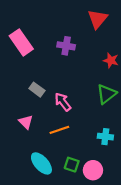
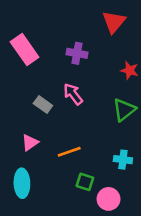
pink arrow: (63, 102) -> (73, 94), moved
pink triangle: (26, 122) -> (30, 143), turned 40
cyan ellipse: (41, 163) -> (22, 183), moved, turned 40
green square: (72, 165) -> (85, 182), moved

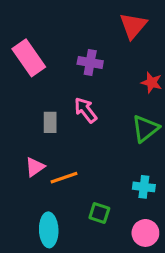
gray rectangle: (43, 105) -> (50, 122), turned 54
orange line: (69, 152) -> (64, 178), moved
cyan ellipse: (22, 183) -> (49, 230), moved
pink circle: (109, 199) -> (145, 233), moved

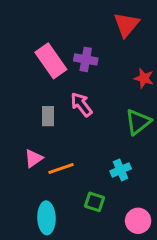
pink rectangle: (29, 58) -> (51, 61), moved
cyan cross: (144, 187) -> (121, 170), moved, turned -30

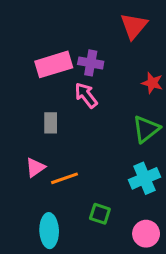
pink rectangle: (51, 61) -> (54, 64), turned -72
pink arrow: (81, 105) -> (86, 95), moved
cyan cross: (121, 170) -> (145, 178), moved, size x1.4

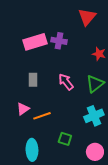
pink arrow: (86, 95) -> (66, 82), moved

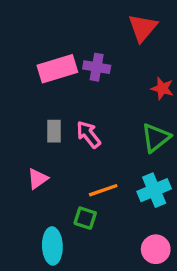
pink arrow: (66, 82) -> (88, 134), moved
orange line: (42, 116) -> (103, 190), moved
green square: (65, 139) -> (85, 218), moved

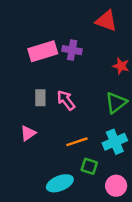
red triangle: (143, 28) -> (106, 21), turned -50
green square: (85, 218) -> (89, 166), moved
cyan ellipse: (52, 246) -> (60, 183), moved, turned 70

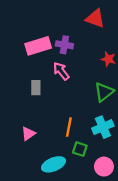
pink arrow: (66, 100) -> (61, 71), moved
pink triangle: (28, 133) -> (28, 134), moved
orange line: (77, 142) -> (69, 127), turned -60

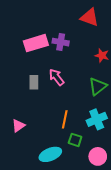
pink arrow: (61, 71) -> (57, 77), moved
pink triangle: (28, 134) -> (18, 126), moved

